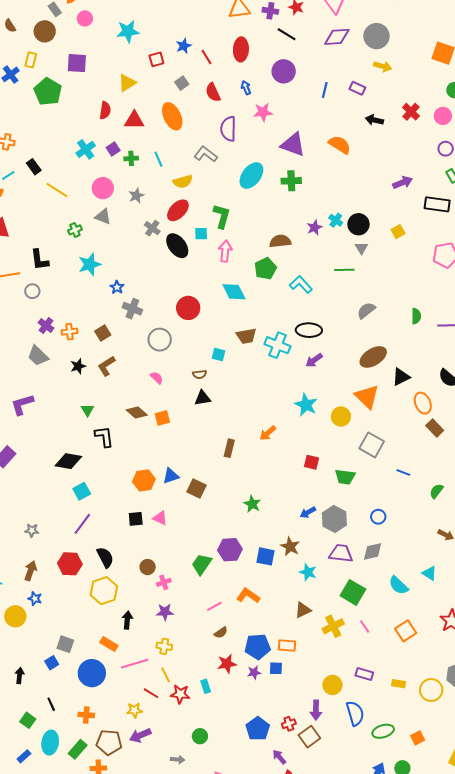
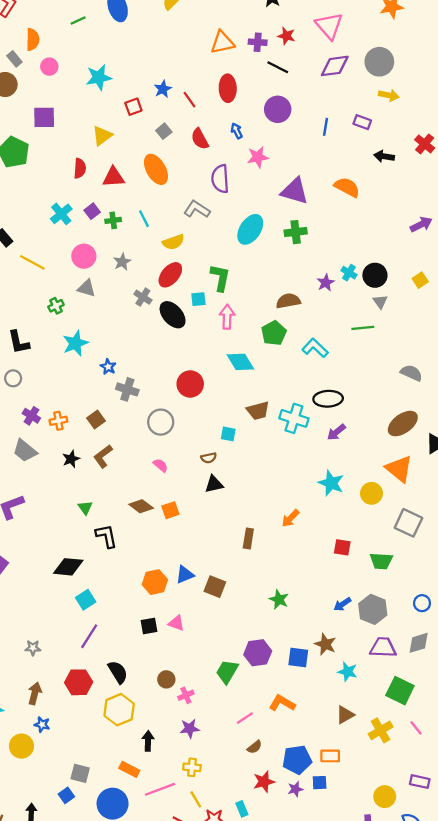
gray semicircle: (366, 310) -> (411, 373), moved, turned 66

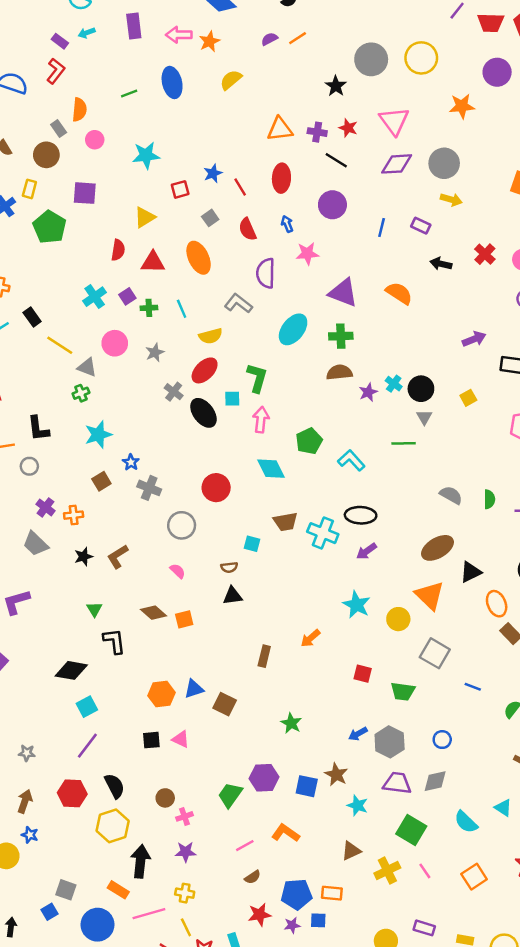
gray triangle: (87, 288) -> (87, 367), moved
brown semicircle: (288, 301) -> (339, 372), moved
brown square: (96, 419) -> (101, 481), moved
black arrow: (148, 741) -> (140, 861), size x1.5

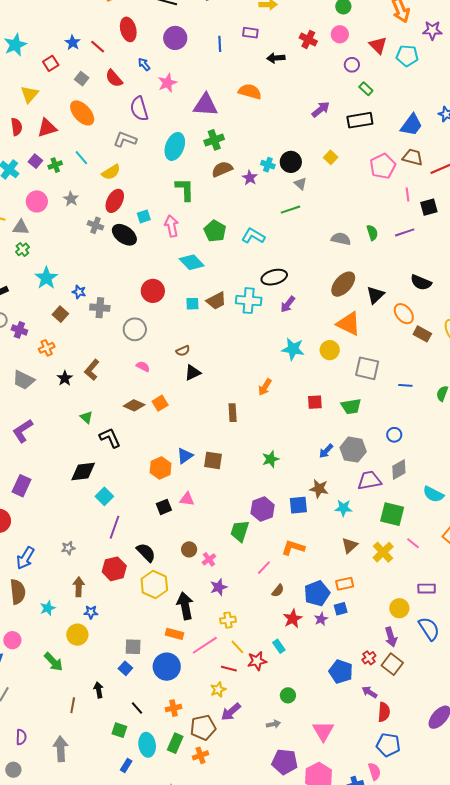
green L-shape: (257, 378) -> (185, 189), moved
purple cross: (45, 507) -> (19, 330), moved
cyan square: (252, 544) -> (192, 304), moved
green star: (291, 723) -> (271, 459), turned -30

